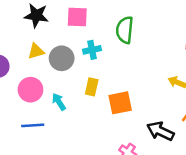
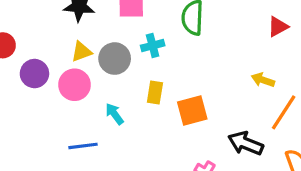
pink circle: (30, 90) -> (75, 85), moved

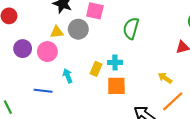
cyan cross: (153, 46) -> (115, 62), moved
gray circle: (115, 59) -> (78, 29), moved
purple circle: (34, 74) -> (23, 49), moved

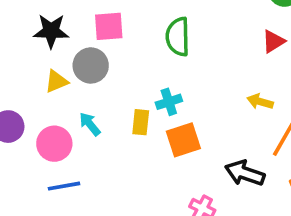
pink circle: (47, 52) -> (54, 144), moved
cyan arrow: (68, 76) -> (90, 124), moved

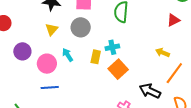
gray circle: (91, 65) -> (81, 27), moved
yellow triangle: (56, 81) -> (52, 29), turned -32
orange square: (183, 140) -> (118, 69), turned -30

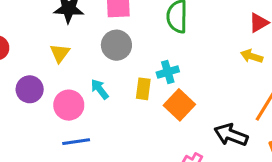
yellow triangle: (52, 29) -> (60, 53), moved
yellow arrow: (163, 53) -> (252, 56), moved

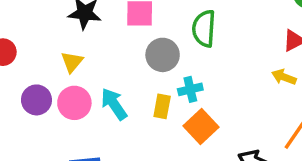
gray circle: (116, 45) -> (163, 55), moved
cyan arrow: (100, 89) -> (114, 104), size x1.4
pink circle: (69, 105) -> (74, 103), moved

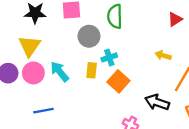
yellow triangle: (72, 62) -> (29, 46), size x1.5
yellow arrow: (284, 77) -> (163, 55), moved

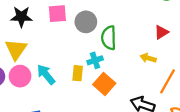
green semicircle: (115, 16) -> (109, 38), moved
red triangle: (175, 19) -> (161, 32), moved
gray circle: (89, 36) -> (86, 22), moved

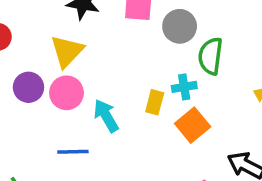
cyan arrow: (46, 74) -> (106, 116), moved

